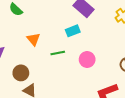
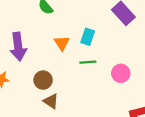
cyan rectangle: (73, 31) -> (88, 37), moved, turned -56

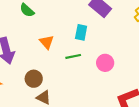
cyan rectangle: (88, 37) -> (81, 32), moved

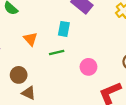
pink circle: (105, 63) -> (88, 67), moved

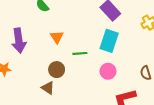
cyan rectangle: (64, 29) -> (109, 41), moved, size x1.5
brown circle: (19, 75) -> (57, 70), moved

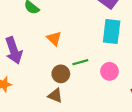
green line: (80, 53) -> (80, 62), moved
pink circle: (108, 71) -> (109, 71), moved

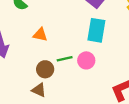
orange triangle: (54, 39) -> (40, 35), turned -35
pink circle: (109, 71) -> (86, 60), moved

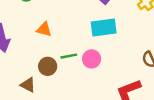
cyan rectangle: (96, 30) -> (104, 27), turned 70
brown triangle: (39, 90) -> (28, 85), moved

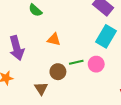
cyan rectangle: (104, 27) -> (106, 36), turned -50
brown triangle: (28, 85) -> (41, 88), turned 32

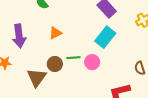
orange triangle: (54, 39) -> (55, 33), turned -48
brown triangle: (41, 88) -> (37, 78), size x1.5

